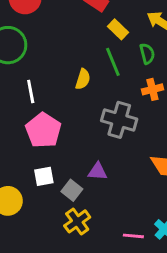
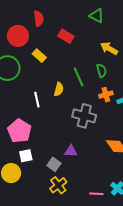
yellow rectangle: (118, 29) -> (39, 56), moved
white line: (31, 92) -> (37, 100), moved
pink pentagon: (43, 130) -> (19, 131), moved
white square: (44, 176) -> (26, 156), moved

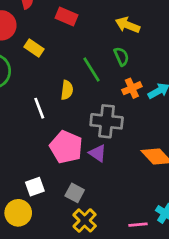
pink pentagon: (19, 131) -> (66, 147), moved
purple triangle: (71, 151) -> (98, 153), moved, turned 40

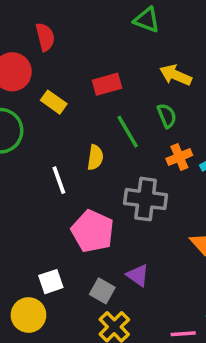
red rectangle: (67, 17) -> (107, 84), moved, turned -40
purple triangle: (98, 153) -> (138, 275), moved

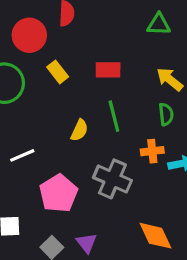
green triangle: (147, 20) -> (159, 24), turned -35
green semicircle: (167, 116) -> (166, 114), moved
white line: (59, 180) -> (22, 155), moved, turned 70

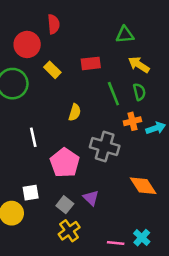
green triangle: (159, 24) -> (125, 35), moved
green line: (114, 116) -> (113, 94), moved
white line: (22, 155) -> (33, 137), turned -72

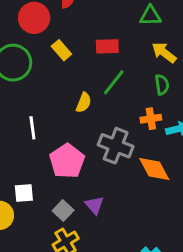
green line: (113, 94) -> (114, 82), moved, turned 55
orange diamond: (143, 186) -> (154, 169), moved

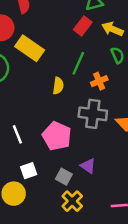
red rectangle: (107, 46) -> (83, 26), moved, turned -36
yellow rectangle: (61, 50) -> (30, 48), size x1.6
orange cross: (151, 119) -> (99, 81), moved
white line: (32, 128) -> (17, 134), moved

